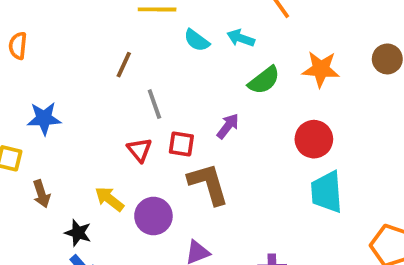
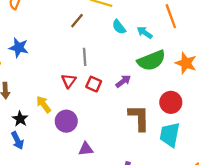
brown line: (124, 65) -> (77, 21), moved
green semicircle: (264, 80) -> (151, 61), size x1.4
brown L-shape: (208, 184) -> (139, 118), moved

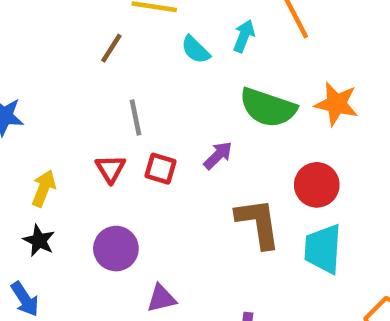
cyan arrow: (145, 33) -> (244, 36), moved, turned 84
green semicircle: (151, 61) -> (268, 108), turned 48
yellow arrow: (44, 104) -> (44, 188), moved, turned 66
black star: (20, 119) -> (39, 241), moved

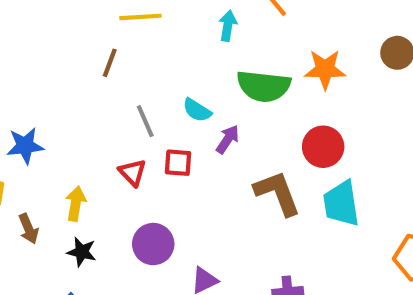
cyan semicircle: (195, 50) -> (197, 110), moved

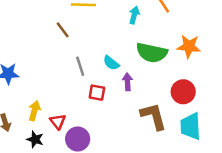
brown line: (110, 63) -> (63, 30), turned -63
purple arrow: (228, 139) -> (127, 82), turned -42
red triangle: (133, 173) -> (58, 122), moved

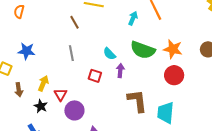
gray line: (80, 66) -> (71, 53), moved
red circle: (183, 92) -> (174, 75), moved

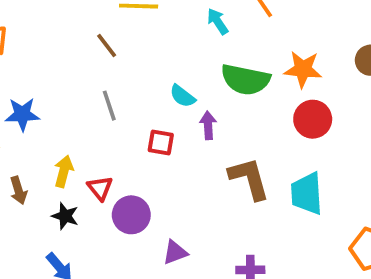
cyan arrow: (133, 18) -> (218, 21), turned -48

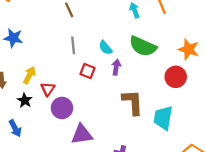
orange star: (303, 69) -> (189, 49), moved
gray line: (109, 106) -> (73, 45), moved
purple triangle: (175, 252) -> (82, 134), size x1.5

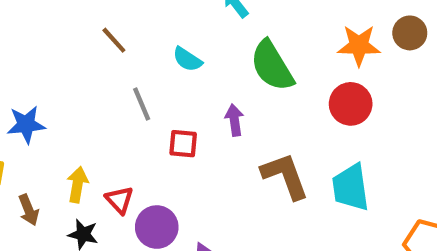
green semicircle: (143, 46) -> (272, 66), turned 52
cyan semicircle: (105, 48) -> (187, 59), moved

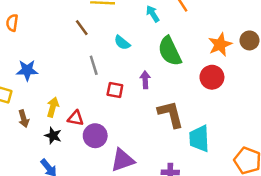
orange star: (359, 45) -> (220, 45), turned -30
cyan trapezoid: (351, 188) -> (199, 139), moved
red triangle: (119, 200) -> (76, 118), turned -42

